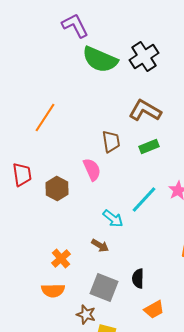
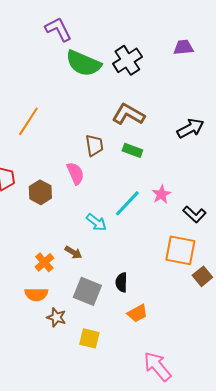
green rectangle: (149, 146) -> (132, 150), turned 42
brown arrow: (100, 246) -> (73, 252), moved
brown star: (86, 314) -> (56, 317), moved

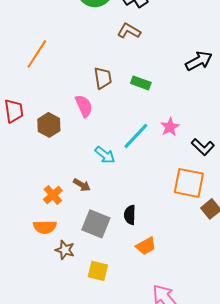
brown L-shape: (128, 114) -> (129, 31), moved, size x0.7

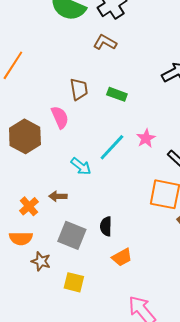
brown hexagon: (49, 125) -> (25, 136), size x1.4
brown arrow: (82, 185) -> (58, 196), turned 150

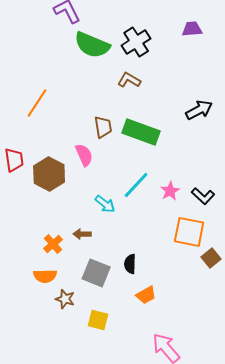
green rectangle: (117, 94) -> (141, 132), size x1.8
pink star: (146, 138) -> (170, 191), moved

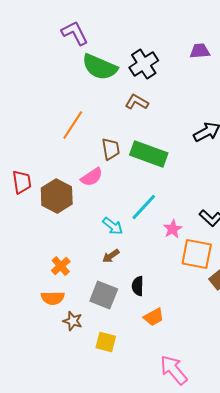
orange line: (37, 103) -> (73, 125), moved
pink semicircle: (84, 155) -> (92, 177), turned 80
pink star: (170, 191) -> (173, 229), moved
brown arrow: (82, 234) -> (111, 256), moved, turned -36

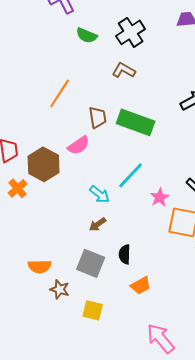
green semicircle: (100, 67) -> (87, 35), size x0.6
orange cross: (61, 266) -> (18, 188), moved

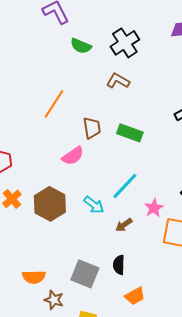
green rectangle: (136, 122) -> (130, 133), size x0.7
brown hexagon: (44, 164) -> (50, 204), moved
brown arrow: (98, 224) -> (124, 225), moved

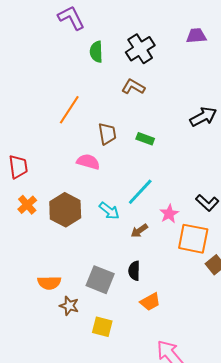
green semicircle: (81, 46) -> (96, 52), turned 65
green rectangle: (130, 133) -> (145, 139), size x0.7
pink semicircle: (73, 156) -> (88, 162), turned -130

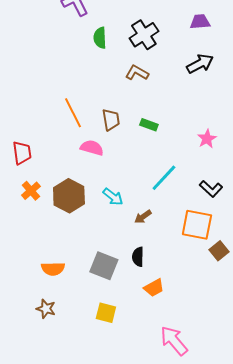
orange line: (69, 110) -> (73, 113), moved, turned -60
black arrow: (203, 117) -> (200, 64), moved
cyan line: (140, 192) -> (164, 178), moved
pink star: (169, 214) -> (207, 139), moved
brown star: (69, 306) -> (46, 309), moved

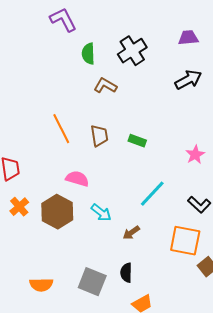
brown L-shape: (137, 73) -> (105, 86), moved
pink semicircle: (92, 148) -> (77, 179), moved

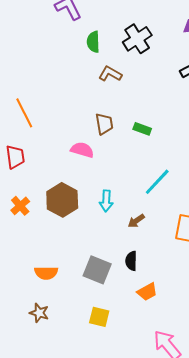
orange line: (61, 129) -> (24, 113), moved
pink semicircle: (77, 179) -> (82, 150), moved
orange cross: (19, 207) -> (20, 206), moved
cyan arrow: (101, 213) -> (106, 201), turned 55

